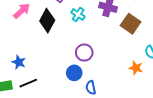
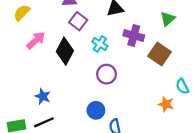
purple circle: (84, 53) -> (107, 74), moved
blue star: (19, 62) -> (43, 96), moved

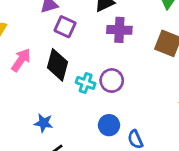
purple cross: (134, 35) -> (119, 30), moved
cyan cross: (100, 44) -> (86, 83), moved

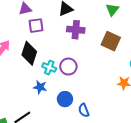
purple square: (65, 27) -> (36, 26), turned -35
blue star: (44, 123) -> (40, 87), moved

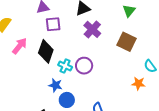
purple cross: (76, 30) -> (92, 29), turned 36
blue circle: (65, 99) -> (67, 100), moved

